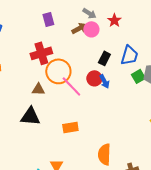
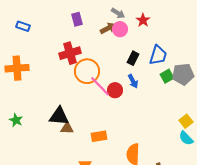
red circle: (94, 78) -> (115, 90), moved
brown triangle: (38, 89) -> (67, 128), moved
orange rectangle: (70, 127) -> (99, 136), moved

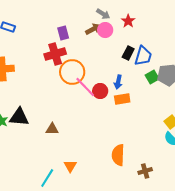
purple rectangle: (77, 19) -> (63, 33), moved
black rectangle: (133, 58) -> (128, 53), moved
blue arrow: (133, 81) -> (118, 82), turned 40
black triangle: (59, 116) -> (19, 117), moved
orange rectangle: (99, 136) -> (122, 99), moved

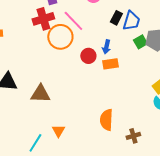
pink line: (85, 87) -> (73, 21), moved
brown triangle: (52, 129) -> (40, 94), size x1.5

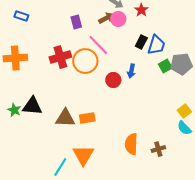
red cross: (43, 19) -> (60, 57), moved
orange rectangle: (110, 64) -> (87, 118), moved
orange triangle: (58, 131) -> (83, 155), size x1.6
brown cross: (133, 136) -> (158, 149), moved

